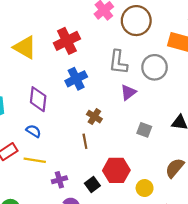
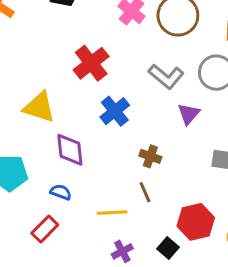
yellow triangle: (25, 47) -> (39, 107), moved
gray L-shape: (118, 62) -> (166, 76), turned -45
blue semicircle: (34, 131) -> (61, 192), moved
yellow line: (35, 160) -> (112, 213), moved

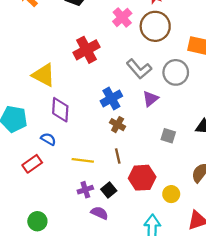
blue cross: (115, 111) -> (111, 98), moved
brown line: (145, 192) -> (118, 156), moved
black square: (168, 248) -> (109, 190), moved

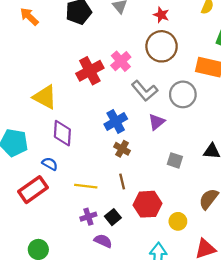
pink cross: (122, 17) -> (121, 61), moved
red rectangle: (32, 164) -> (33, 190), size x1.4

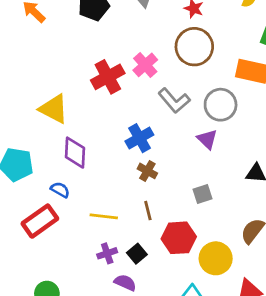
purple triangle: (157, 122) -> (207, 139), moved, turned -36
gray square: (175, 160) -> (202, 194), moved, turned -35
yellow circle: (178, 221) -> (216, 258), size x1.5

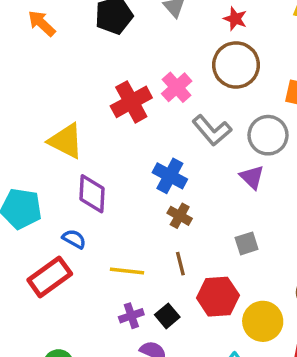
blue cross: (139, 138) -> (170, 176), turned -32

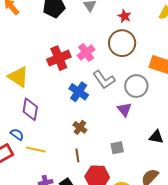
blue cross: (170, 176) -> (79, 92), moved
yellow line: (127, 271) -> (36, 150), moved

